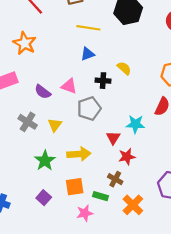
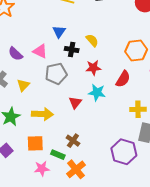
blue triangle: (88, 54) -> (59, 32), moved, turned -40
red star: (127, 157) -> (93, 68), moved
orange cross: (133, 205) -> (76, 169), moved

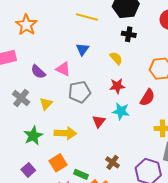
black cross: (72, 50) -> (129, 34), moved
brown cross: (73, 141) -> (113, 162), moved
orange square: (35, 143) -> (58, 163), turned -30

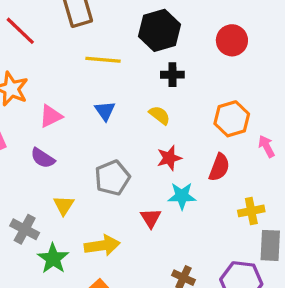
pink triangle: (63, 69) -> (51, 116), moved, turned -42
gray cross: (21, 98) -> (25, 229), moved

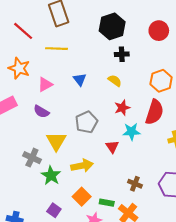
yellow line: (103, 60) -> (57, 49), moved
red semicircle: (219, 167) -> (154, 112), size x1.4
yellow triangle: (64, 205) -> (56, 141), size x1.5

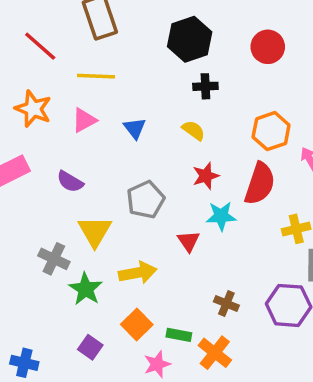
pink triangle: (45, 85) -> (84, 120), moved

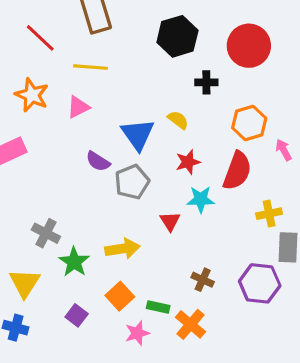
red circle: (268, 47) -> (249, 46), size x1.4
black cross: (205, 86) -> (206, 82), moved
blue triangle: (135, 128) -> (138, 134), moved, size x1.6
purple semicircle: (70, 182) -> (98, 161), moved
yellow triangle: (95, 231) -> (25, 283), moved

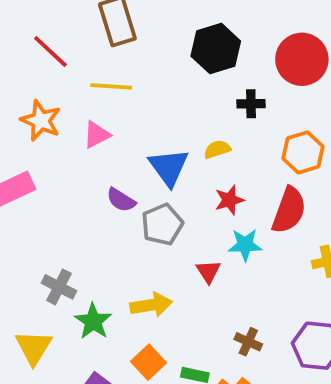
yellow semicircle: (178, 120) -> (217, 149), turned -55

